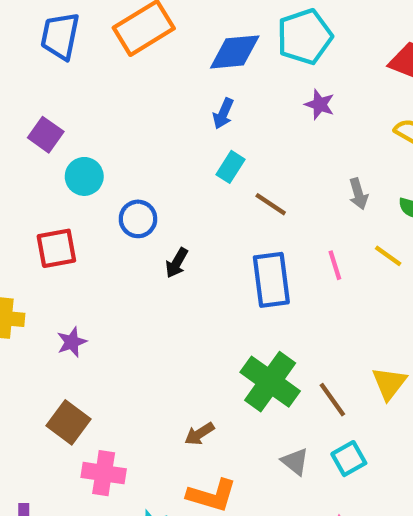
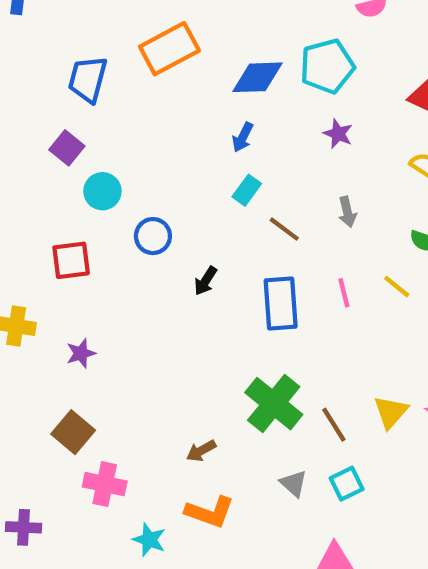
blue trapezoid: (60, 36) -> (88, 79), moved
gray arrow: (358, 194) -> (347, 212), moved
black arrow: (177, 263) -> (206, 281), moved

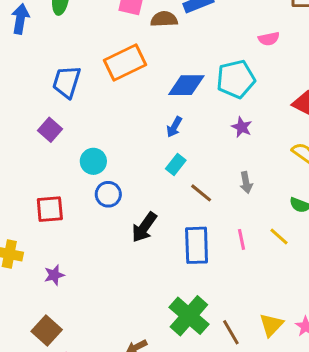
cyan circle: (102, 191) -> (93, 161), moved
black arrow: (206, 281) -> (144, 227), size x1.5

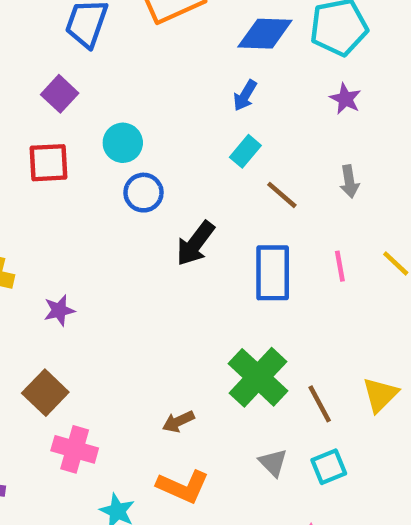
red square: (50, 209) -> (48, 163), moved

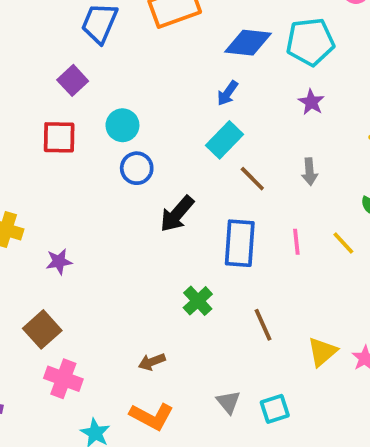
cyan rectangle: (245, 151) -> (224, 140), size x1.4
green cross: (258, 377) -> (198, 301), moved, size x0.6
brown line: (320, 404) -> (263, 325), moved

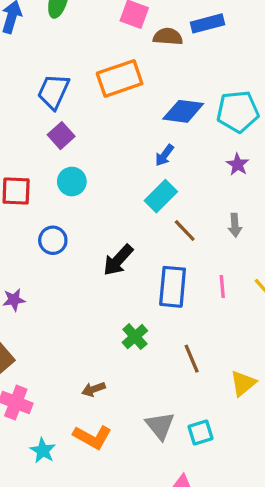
purple square: (73, 80) -> (61, 136), moved
blue circle: (137, 168) -> (53, 240), moved
gray triangle: (228, 402) -> (160, 426), size x1.4

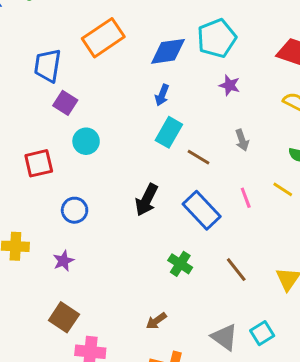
blue circle: (53, 240) -> (75, 210), moved
blue rectangle: (173, 287) -> (202, 210), turned -33

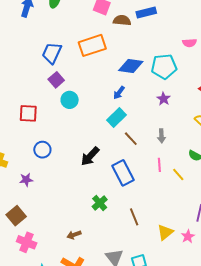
cyan circle: (86, 141) -> (70, 100), moved
pink line: (246, 198) -> (159, 165), moved

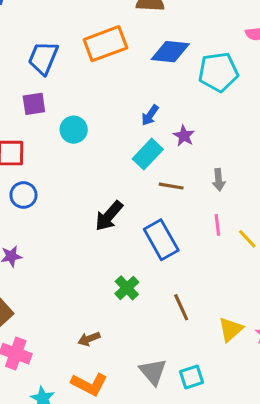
blue diamond: (131, 66) -> (170, 52), moved
purple square: (56, 80) -> (34, 104), moved, turned 35
purple star: (164, 99) -> (184, 136), moved
brown line: (131, 139) -> (171, 186), turned -35
blue circle: (42, 150) -> (23, 195), moved

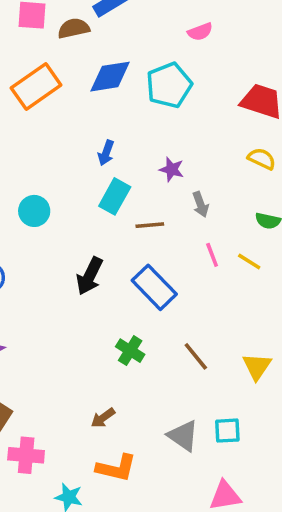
cyan circle: (74, 130) -> (34, 211), moved
purple star: (184, 136) -> (172, 169), moved
cyan square: (191, 377) -> (227, 431), turned 30

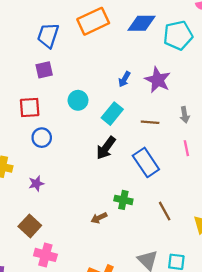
blue arrow: (106, 153) -> (124, 79), moved
purple star: (172, 169) -> (158, 80), moved, size x1.6
cyan rectangle: (115, 196) -> (112, 114), moved
green cross: (130, 351) -> (123, 200), turned -30
brown arrow: (103, 418) -> (99, 218), moved

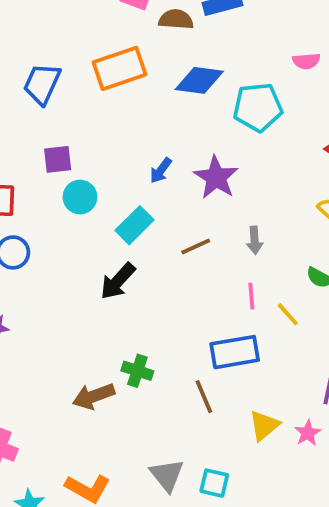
purple square: (44, 70) -> (58, 159), moved
brown line: (150, 122) -> (196, 246), turned -36
blue rectangle: (146, 162) -> (235, 352), moved, turned -72
brown arrow: (99, 218) -> (94, 396), size x1.5

